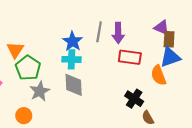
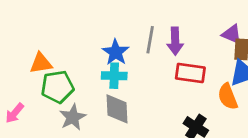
orange triangle: (15, 50) -> (41, 63), turned 48
green pentagon: (28, 68) -> (57, 87), turned 30

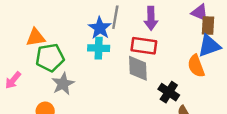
gray line: (150, 40) -> (115, 17), moved
red rectangle: (190, 73) -> (144, 46), moved
gray diamond: (117, 109) -> (138, 68), moved

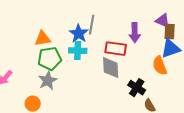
purple arrow: (151, 18) -> (135, 33), moved
orange triangle: (36, 37) -> (43, 39), moved
green pentagon: (50, 58) -> (50, 59), moved

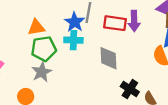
red rectangle: (116, 49) -> (115, 23), moved
black cross: (137, 88) -> (130, 89), moved

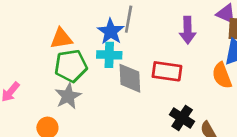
red rectangle: (115, 23) -> (167, 71), moved
gray diamond: (109, 58) -> (130, 78), moved

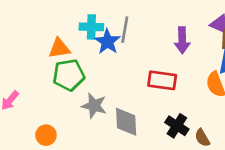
cyan cross: (109, 55) -> (91, 27), moved
gray diamond: (130, 78) -> (126, 122), moved
gray star: (68, 96) -> (94, 106), moved, turned -30

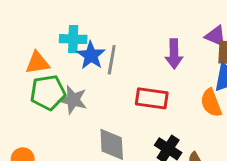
gray line: (125, 30) -> (112, 60), moved
gray star: (94, 106) -> (73, 100), moved

